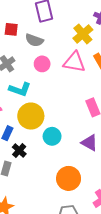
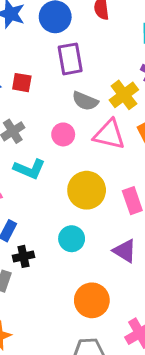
gray semicircle: (34, 40) -> (85, 101), moved
yellow circle: (31, 116) -> (87, 190), moved
black cross: (19, 151) -> (23, 256), turned 32

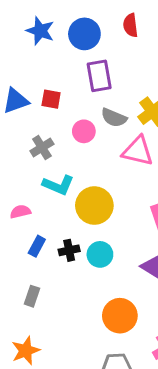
pink circle: (63, 134) -> (84, 131), moved
yellow circle: (87, 190) -> (94, 206), moved
black cross: (23, 256) -> (69, 250), moved

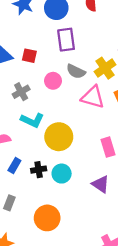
orange circle: (120, 316) -> (47, 218), moved

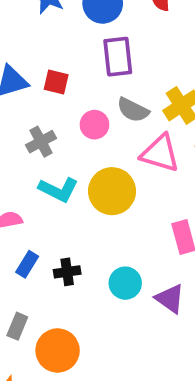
yellow circle: (59, 137) -> (112, 191), moved
cyan circle: (62, 174) -> (125, 283), moved
orange circle: (47, 218) -> (58, 350), moved

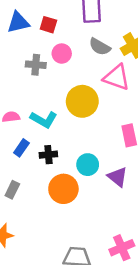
pink circle: (94, 125) -> (62, 54), moved
gray cross: (41, 142) -> (36, 65), turned 30
cyan L-shape: (59, 190) -> (44, 119), moved
orange circle: (58, 350) -> (63, 189), moved

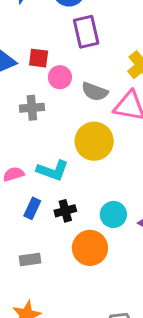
gray semicircle: (100, 47) -> (95, 92), moved
pink circle: (62, 54) -> (60, 77), moved
gray rectangle: (12, 190) -> (30, 259), turned 66

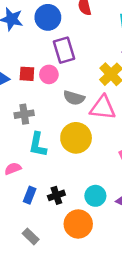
pink circle: (60, 77) -> (49, 74), moved
cyan L-shape: (53, 170) -> (38, 145), moved, turned 85
gray rectangle: (30, 259) -> (31, 236), turned 56

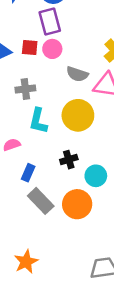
purple rectangle: (64, 50) -> (50, 22), moved
black cross: (56, 195) -> (69, 160), moved
gray rectangle: (31, 236) -> (41, 201), moved, size x1.5

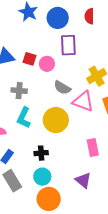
purple rectangle: (50, 22) -> (68, 45), moved
cyan circle: (96, 176) -> (42, 177), moved
orange circle: (77, 204) -> (49, 199), moved

